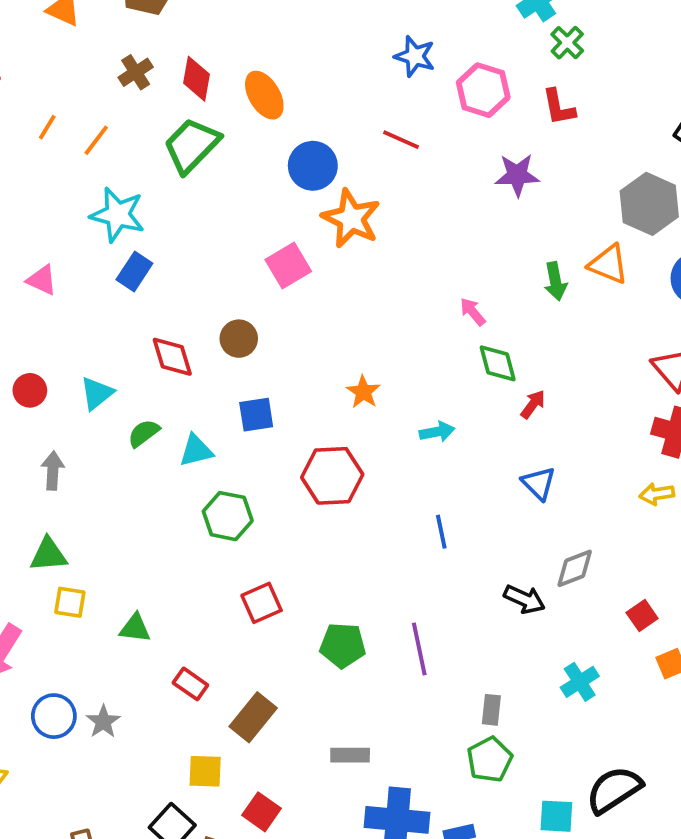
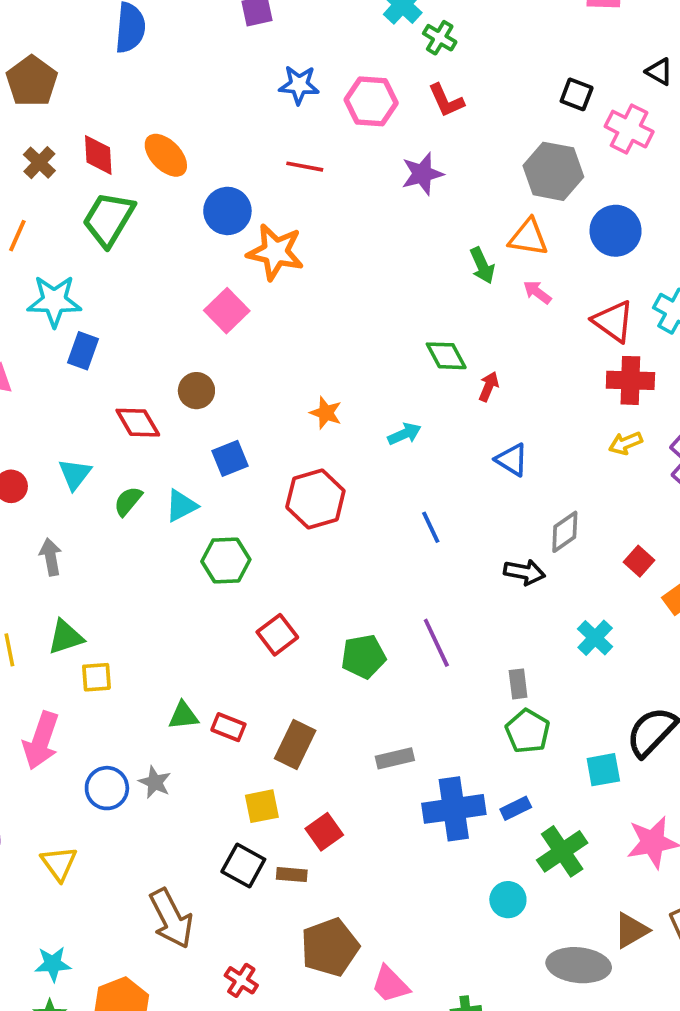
pink arrow: (473, 312) -> (537, 292), moved
green triangle: (135, 628) -> (183, 716), moved
red square: (262, 812) -> (324, 832), turned 33

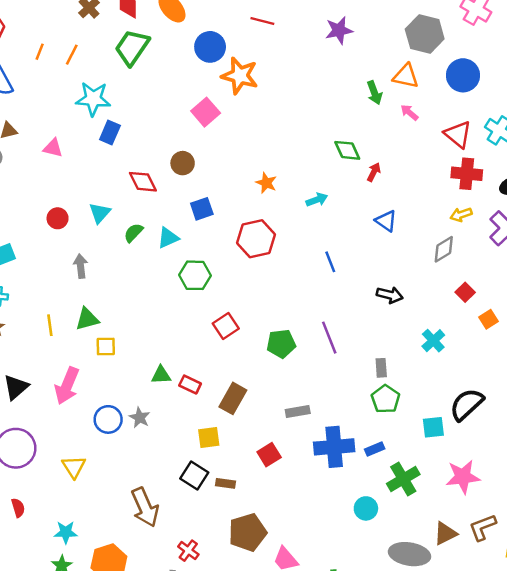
gray diamond: (565, 532) -> (444, 249), moved
red square: (324, 832) -> (269, 455), moved

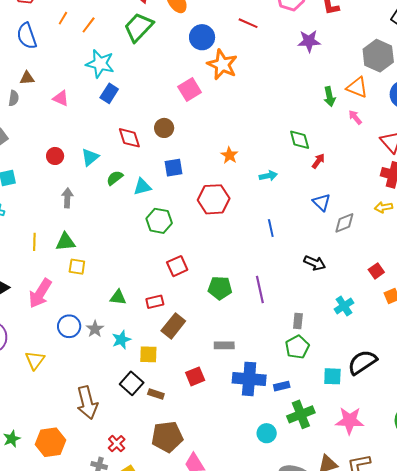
gray diamond: (444, 249) -> (344, 223), moved
red rectangle: (190, 384) -> (155, 302), moved, turned -48
cyan star: (66, 532) -> (121, 340), moved, turned -30

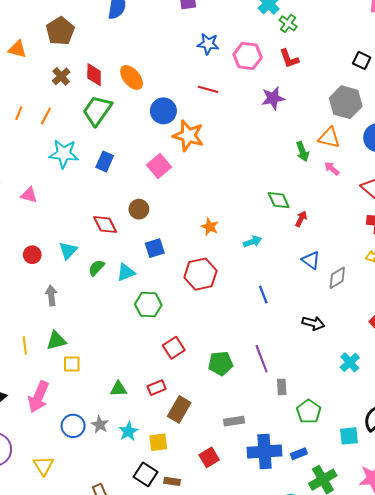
blue rectangle: (109, 93) -> (105, 162), moved
gray rectangle: (298, 321) -> (282, 387), moved

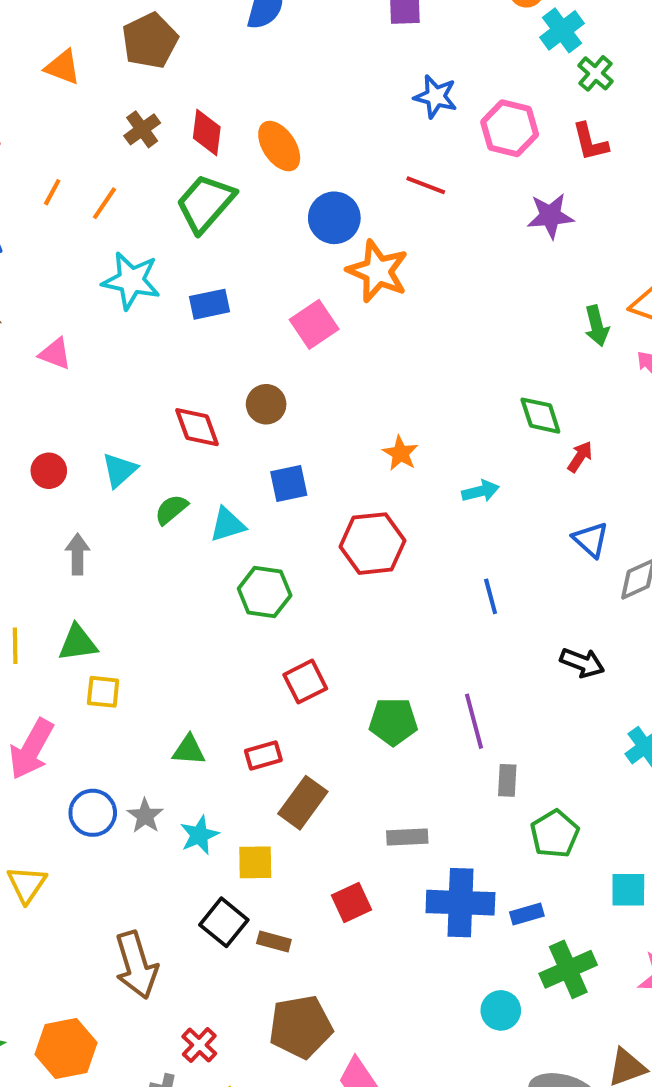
blue rectangle: (105, 162) -> (209, 304), turned 48

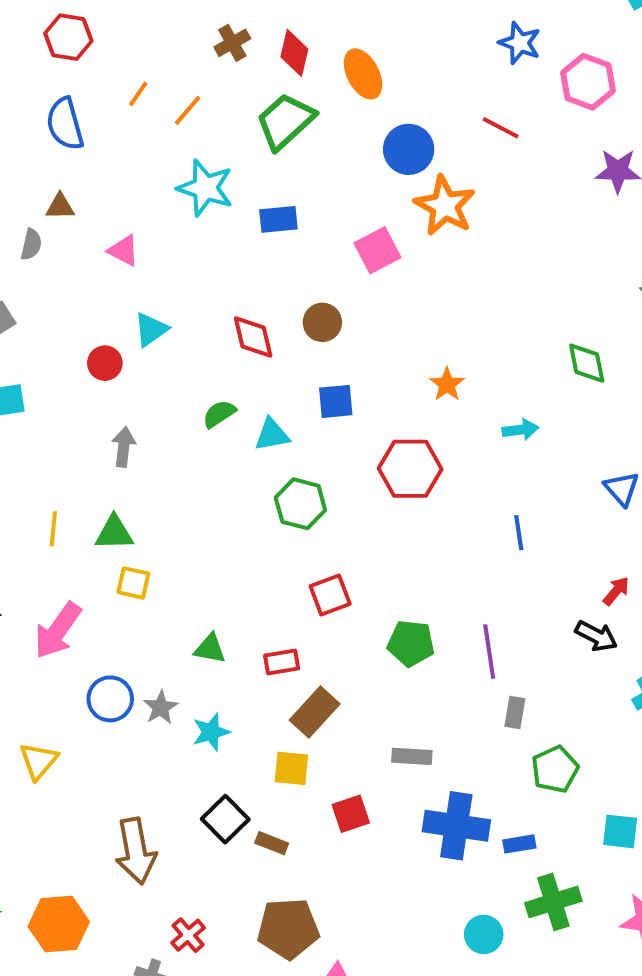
red arrow: (580, 457) -> (616, 591), moved
cyan triangle: (119, 470) -> (151, 330), moved
black arrow: (582, 663) -> (596, 636), moved
yellow square: (255, 862) -> (291, 768), moved

